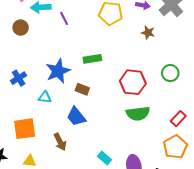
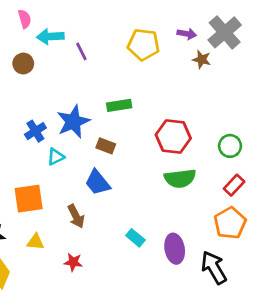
brown star: (148, 33) -> (202, 59), moved
green circle: (170, 73) -> (230, 146), moved
blue cross: (19, 78) -> (35, 131), moved
cyan triangle: (45, 97) -> (56, 157), turned -32

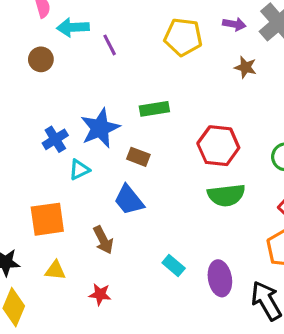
brown star: (202, 59) -> (245, 67), moved

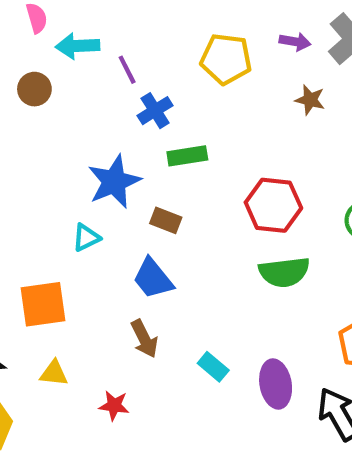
blue cross: (55, 139) -> (155, 111), moved
brown arrow: (103, 240) -> (144, 339), moved

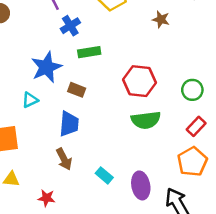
blue trapezoid: (153, 279) -> (69, 124), turned -136

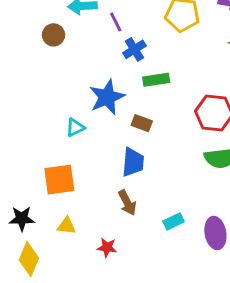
cyan triangle: (30, 100) -> (75, 127), moved
cyan rectangle: (104, 175) -> (174, 221), turned -66

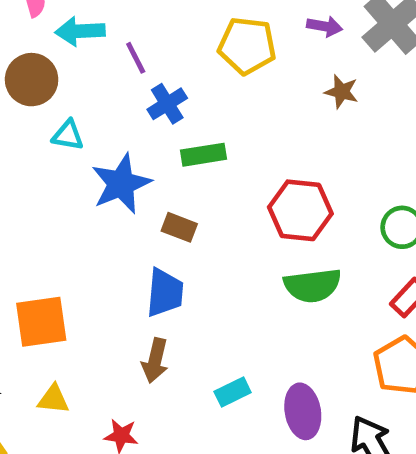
brown circle: (53, 35) -> (32, 80), size x1.4
cyan triangle: (75, 127) -> (68, 135), moved, turned 36
brown arrow: (127, 203) -> (155, 361), turned 40

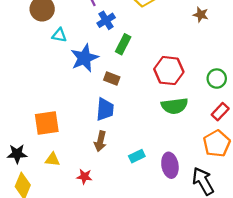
brown star: (342, 92) -> (201, 15), moved
green rectangle: (203, 155) -> (123, 44), turned -54

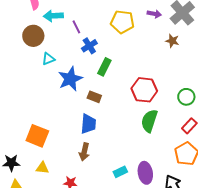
cyan triangle: (59, 35) -> (48, 59), turned -32
green semicircle: (175, 106) -> (149, 121), turned 115
orange square: (47, 123) -> (37, 136), turned 30
cyan rectangle: (137, 156) -> (120, 172), moved

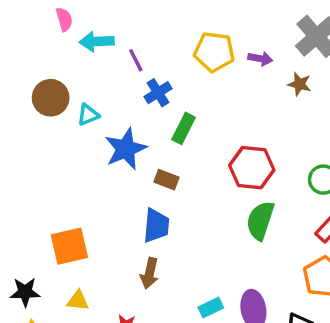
purple arrow: (154, 14) -> (260, 59), moved
brown circle: (33, 36) -> (51, 98), moved
orange square: (37, 136) -> (69, 246), turned -35

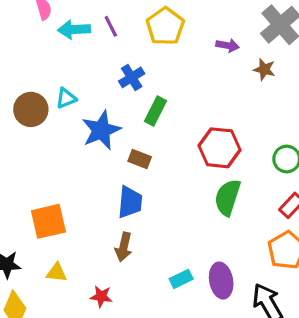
yellow pentagon: (214, 52) -> (165, 26), moved, turned 30
purple line: (136, 60) -> (111, 26), moved
brown circle: (51, 98) -> (31, 109), moved

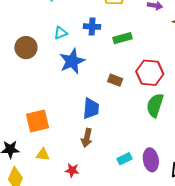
blue cross: (132, 77) -> (92, 27), turned 35
cyan triangle: (66, 98) -> (61, 33), moved
green rectangle: (156, 111) -> (122, 38), moved, turned 48
brown rectangle: (140, 159) -> (115, 80), moved

